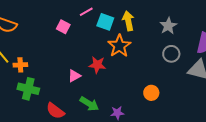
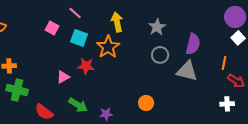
pink line: (86, 12) -> (75, 13), turned 72
cyan square: (105, 22) -> (79, 38), moved
orange circle: (151, 93) -> (146, 103), moved

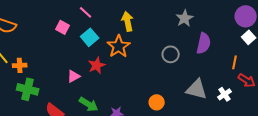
gray star: (157, 27) -> (185, 18), moved
cyan square: (79, 38) -> (90, 37), turned 30
red star: (86, 66) -> (97, 65), turned -30
gray triangle: (187, 71) -> (197, 89), moved
white cross: (227, 104) -> (225, 94), moved, turned -32

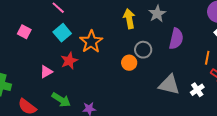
yellow arrow: (128, 21) -> (129, 19), moved
pink square: (63, 27) -> (24, 32), moved
orange circle: (157, 102) -> (129, 63), moved

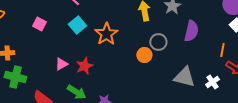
red star: (69, 61) -> (84, 66), moved

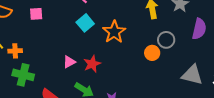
pink square: (39, 24) -> (36, 14), moved, turned -32

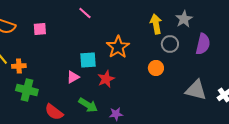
cyan square: (85, 23) -> (88, 60), moved, turned 36
gray circle: (166, 40) -> (170, 44), moved
red star: (92, 64) -> (106, 79), moved

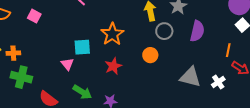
pink square: (40, 29) -> (34, 16), turned 32
pink triangle: (73, 77) -> (67, 64), turned -40
red star: (106, 79) -> (113, 66), moved

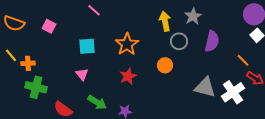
cyan square: (82, 47) -> (87, 46), moved
orange line: (228, 50) -> (243, 60), turned -56
white cross: (218, 82) -> (233, 92), size x1.6

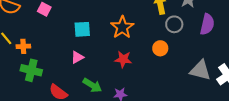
pink triangle: (82, 74) -> (77, 57), turned 40
red star: (128, 76) -> (123, 59), turned 30

